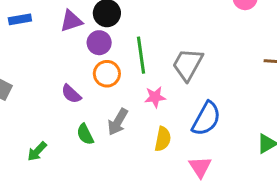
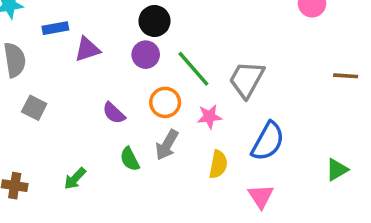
purple triangle: (71, 21) -> (87, 49), moved
green line: (141, 55) -> (193, 69), turned -33
orange circle: (107, 74) -> (165, 102), moved

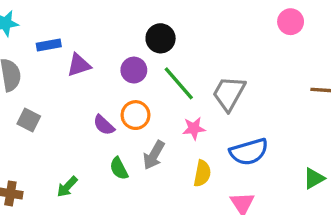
black circle: (155, 21) -> (161, 38), moved
orange circle: (165, 102) -> (136, 115), moved
blue semicircle: (268, 141) -> (249, 152), turned 45

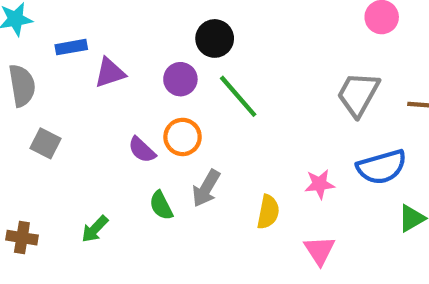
gray trapezoid: (229, 93) -> (358, 94), moved
pink star: (194, 128) -> (320, 184), moved
blue semicircle: (249, 152) -> (382, 167), moved

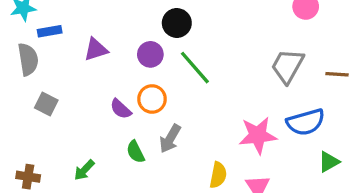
blue rectangle: (71, 47) -> (50, 31), moved
pink star: (320, 184) -> (258, 135), size x1.6
yellow semicircle: (268, 212) -> (218, 175), moved

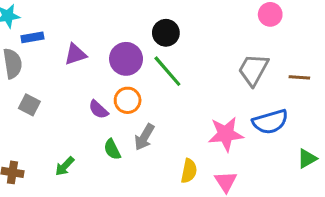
black circle: (177, 23) -> (166, 33), moved
purple circle: (150, 54) -> (126, 59), size x1.4
green triangle: (329, 162) -> (307, 159), moved

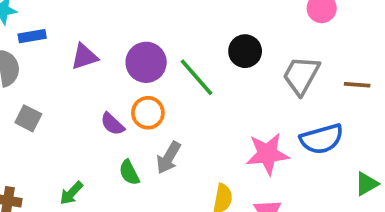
black circle: (166, 33) -> (245, 51), moved

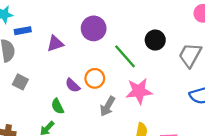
purple circle: (146, 62) -> (94, 28), moved
pink star: (267, 154) -> (139, 91), moved
green semicircle: (129, 173) -> (58, 106), moved

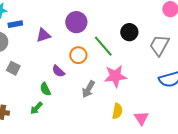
orange circle: (95, 78) -> (78, 55), moved

